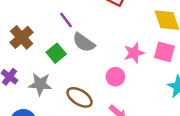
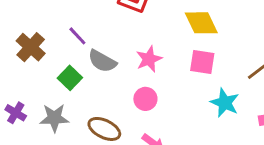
brown cross: (22, 37) -> (31, 47), moved
pink star: (134, 53) -> (149, 59), moved

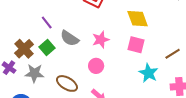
purple line: (77, 36) -> (47, 22), moved
brown cross: (31, 47) -> (24, 49), moved

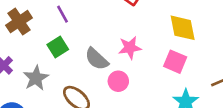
gray semicircle: (70, 38) -> (97, 59), moved
brown cross: (24, 49) -> (19, 22), moved
gray star: (34, 73) -> (36, 78), turned 30

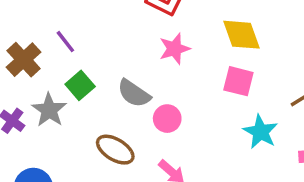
purple line: (63, 14) -> (65, 42), moved
pink star: (130, 48) -> (174, 49), moved
gray star: (36, 78) -> (49, 110), moved

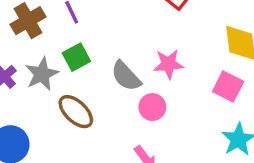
pink star: (174, 49) -> (168, 64), moved
brown ellipse: (115, 150) -> (76, 112), moved

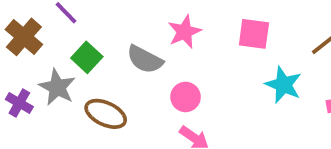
pink circle: (152, 107) -> (186, 97), moved

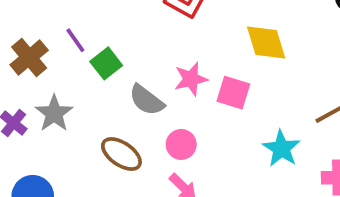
pink square: (254, 34) -> (233, 93), moved
green square: (87, 57) -> (106, 63), moved
brown ellipse: (106, 114) -> (121, 154), moved

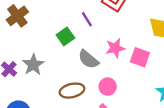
purple line: (75, 40) -> (87, 19), moved
brown cross: (29, 58) -> (17, 16), moved
brown ellipse: (121, 154) -> (72, 91), turned -50

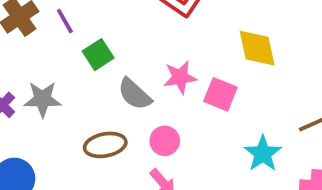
purple line: (87, 19) -> (65, 21), moved
gray star: (33, 65) -> (43, 99), turned 30

